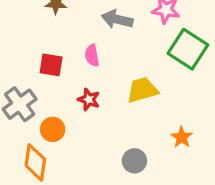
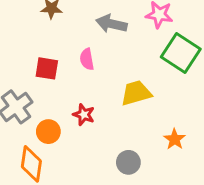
red star: (89, 99) -> (84, 115), moved

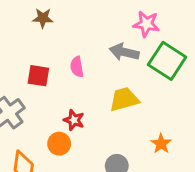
gray arrow: (111, 24) -> (124, 52), moved
orange circle: (48, 132) -> (59, 144), moved

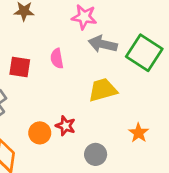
pink star: (146, 24) -> (84, 17), moved
red star: (74, 120) -> (66, 126), moved

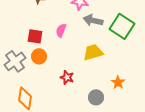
pink semicircle: (57, 58) -> (61, 30), turned 32
orange circle: (40, 133) -> (39, 56), moved
gray circle: (96, 154) -> (96, 97), moved

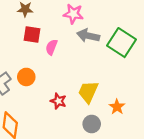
red square: (35, 36) -> (32, 35), moved
yellow trapezoid: (93, 52) -> (88, 92), moved, turned -50

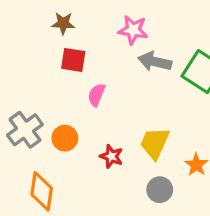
pink semicircle: (52, 47) -> (96, 95), moved
orange circle: (26, 77) -> (65, 138), moved

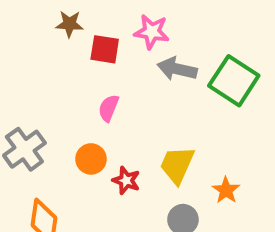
red square: (73, 60) -> (105, 49), moved
orange circle: (65, 138) -> (91, 159), moved

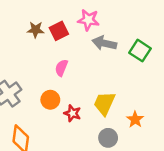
brown star: (69, 24) -> (36, 30), moved
red square: (105, 49) -> (59, 31), turned -36
green square: (234, 81) -> (140, 51), size x0.7

